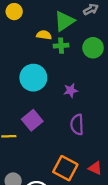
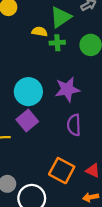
cyan circle: (33, 78) -> (28, 92), moved
purple star: (71, 90) -> (67, 89), size x1.6

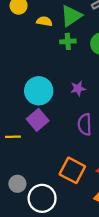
yellow semicircle: (39, 32) -> (44, 21), moved
purple star: (67, 89) -> (78, 89), size x0.6

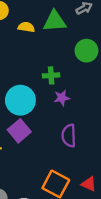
green triangle: (71, 16) -> (55, 21), turned 30
green cross: (68, 41) -> (51, 75), moved

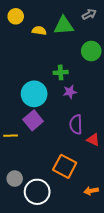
red triangle: (89, 184) -> (93, 140), moved

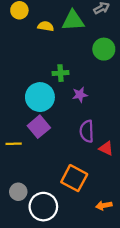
green cross: (61, 72) -> (60, 73), moved

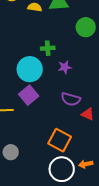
purple semicircle: (87, 131) -> (71, 99), turned -72
white circle: (43, 207) -> (62, 169), moved

